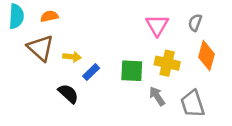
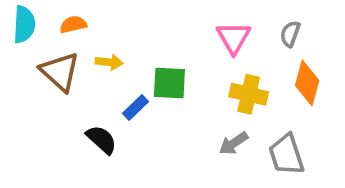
yellow arrow: (72, 57) -> (109, 62), moved
green square: (132, 71) -> (169, 83), moved
gray arrow: (157, 96) -> (234, 143), turned -90

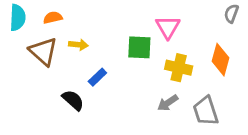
gray semicircle: (290, 34) -> (231, 14), moved
green square: (169, 83) -> (139, 47), moved

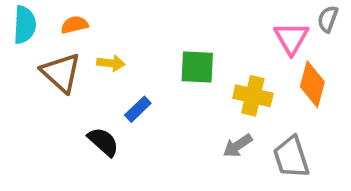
pink triangle: (168, 27) -> (291, 38), moved

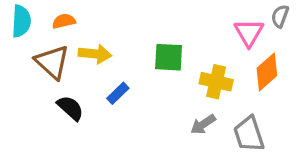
yellow arrow: (111, 63) -> (95, 54), size x1.4
orange diamond: (312, 84) -> (267, 72), turned 33
black semicircle: (103, 142) -> (70, 108), moved

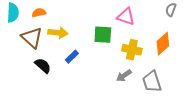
pink triangle: (249, 33) -> (126, 17), moved, turned -42

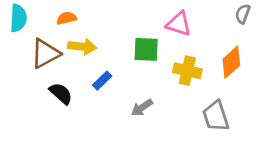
orange semicircle: (39, 13) -> (67, 18), moved
brown triangle: (32, 38) -> (45, 54), turned 50
gray arrow: (124, 76) -> (142, 108), moved

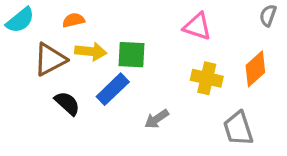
cyan semicircle: (18, 18) -> (20, 20), turned 48
green square: (146, 49) -> (132, 55), moved
blue rectangle: (102, 81) -> (113, 89), size x1.5

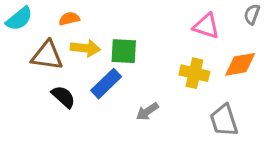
pink triangle: (197, 26) -> (206, 26), moved
brown triangle: (50, 59) -> (47, 56), turned 36
orange diamond: (255, 69) -> (240, 64), turned 32

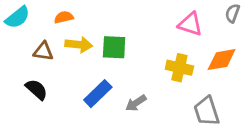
brown triangle: (47, 56) -> (43, 51), size x0.7
blue rectangle: (106, 84) -> (98, 94), moved
black semicircle: (63, 97) -> (37, 89), moved

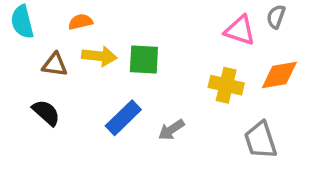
gray semicircle: (232, 13) -> (276, 17), moved
cyan semicircle: (17, 17) -> (22, 22), turned 115

